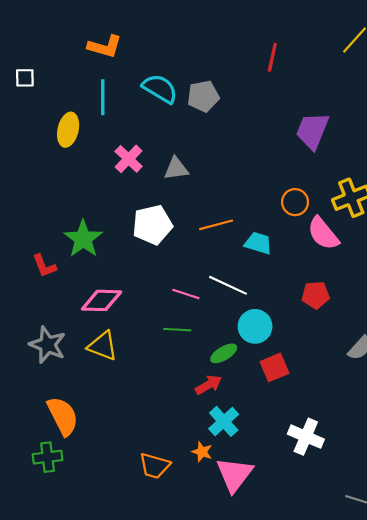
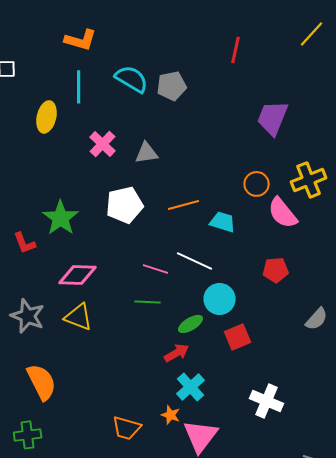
green cross: (48, 457) -> (28, 435), moved

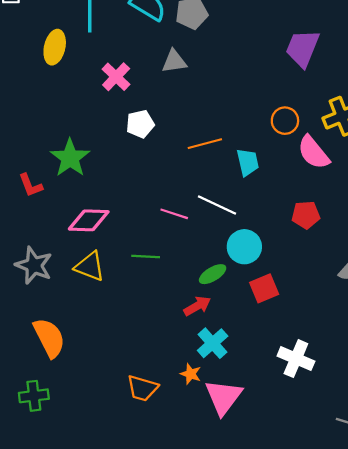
gray triangle: (147, 153) -> (174, 61), moved
white pentagon: (125, 205) -> (140, 124), moved, size x0.7
cyan trapezoid: (223, 222) -> (248, 162), turned 60
green line: (148, 302) -> (146, 257), moved

